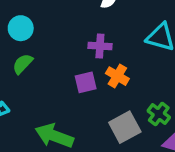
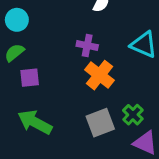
orange cross: (117, 76) -> (100, 75), size x1.4
purple square: (86, 82) -> (30, 78), moved

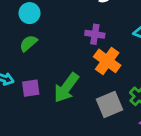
purple square: (30, 78) -> (31, 88), moved
green arrow: (35, 122) -> (66, 88), moved, turned -80

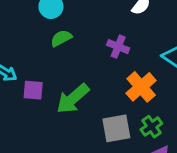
green semicircle: (28, 43) -> (61, 38), moved
orange cross: (107, 61) -> (141, 87), moved

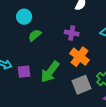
orange cross: (141, 87) -> (79, 57), moved

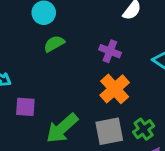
purple square: (24, 72) -> (25, 107), moved
green arrow: (50, 72) -> (62, 128), moved

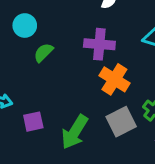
purple cross: (110, 51) -> (99, 44), size x1.4

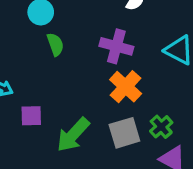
green semicircle: (43, 53) -> (55, 44), turned 105

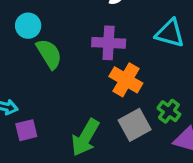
green semicircle: (55, 44) -> (49, 54), size x1.4
purple square: (31, 116) -> (26, 130), moved

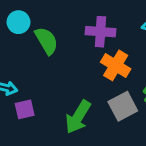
cyan circle: (28, 26) -> (18, 22), moved

